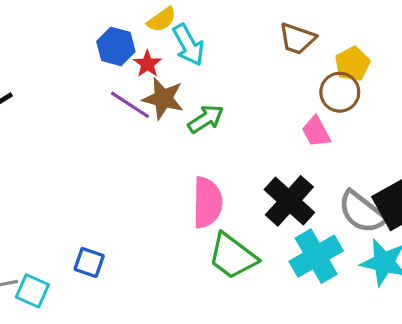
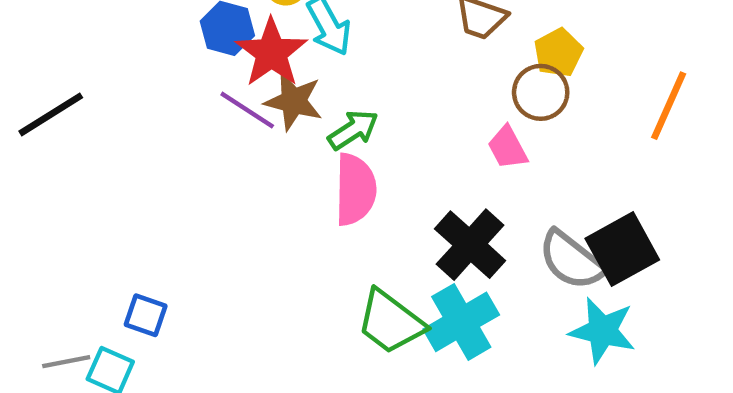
red star: (147, 64) -> (271, 53), size x1.8
pink semicircle: (207, 203) -> (355, 189), moved
cyan cross: (316, 256) -> (461, 322), moved
blue square: (89, 262) -> (146, 315), moved

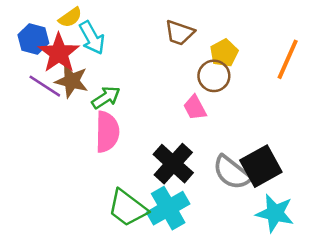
orange line: (669, 106) -> (288, 59), moved
cyan star: (602, 331) -> (275, 213), moved

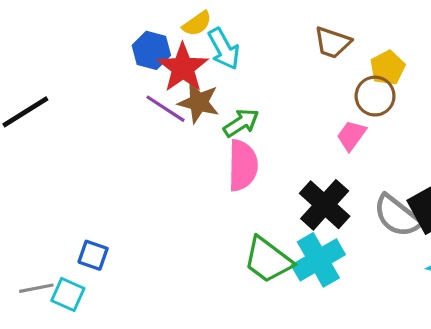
pink trapezoid: (195, 108) -> (351, 135), turned 64

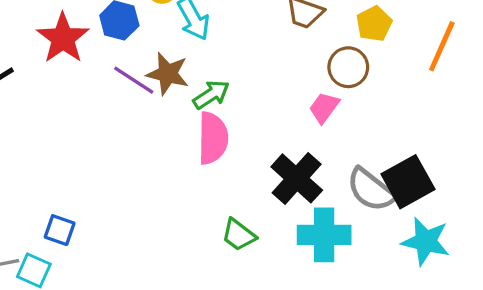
red star: (183, 68) -> (63, 38), moved
yellow pentagon: (388, 68) -> (374, 24), moved
green trapezoid: (268, 260) -> (239, 235), size x0.7
cyan cross: (318, 260) -> (324, 235), moved, turned 30

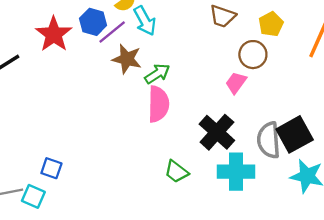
purple line: (134, 80) -> (112, 32), moved, turned -72
gray semicircle: (371, 190) -> (269, 140), turned 48

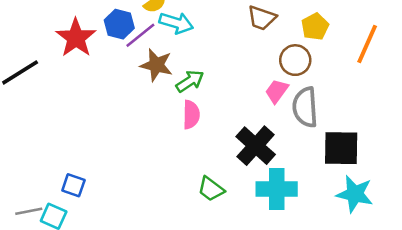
cyan arrow: (145, 21) -> (176, 23), turned -44
pink semicircle: (158, 104) -> (191, 115), size x0.7
black square: (295, 134) -> (341, 148), turned 30
gray semicircle: (269, 140) -> (305, 107), moved

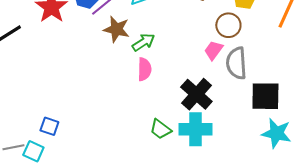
cyan cross: (277, 189) -> (195, 129), moved

